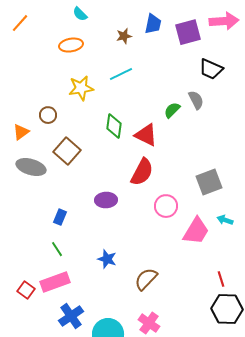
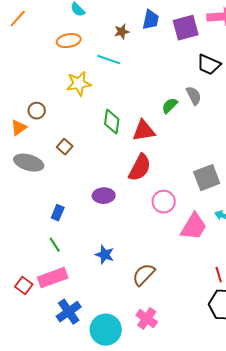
cyan line: (121, 74) -> (109, 60), moved, turned 45
brown circle: (48, 115) -> (37, 111), moved
red triangle: (146, 135) -> (144, 131), turned -35
brown square: (67, 151) -> (65, 147), size x0.6

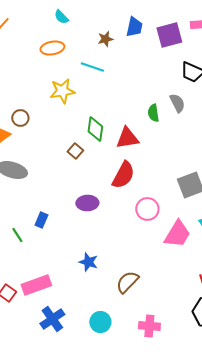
green semicircle: (170, 106) -> (153, 113), turned -54
brown square: (65, 147) -> (75, 151), moved
green line: (55, 245) -> (17, 235), moved
pink cross: (147, 319) -> (149, 326), moved, turned -30
cyan circle: (106, 330) -> (100, 322), moved, size x0.7

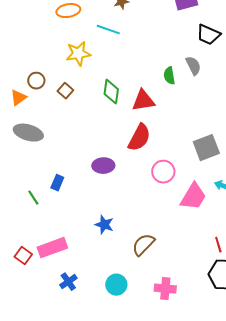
brown square: (75, 151) -> (65, 91), moved
blue cross: (52, 319) -> (68, 282), size x0.7

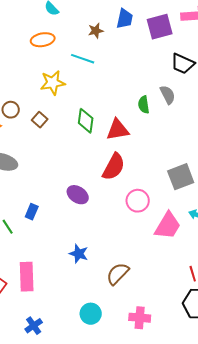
purple ellipse: (103, 166) -> (78, 195), turned 35
pink rectangle: (52, 248) -> (27, 277), turned -72
blue cross: (68, 282) -> (34, 326), moved

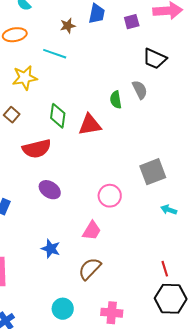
purple square: (160, 27) -> (132, 22), size x0.6
red semicircle: (114, 167) -> (37, 149), moved, turned 48
pink trapezoid: (168, 226) -> (92, 231), moved, size x0.7

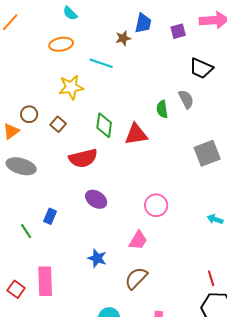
brown star: (68, 26) -> (123, 38), moved
gray square: (153, 172) -> (207, 153), moved

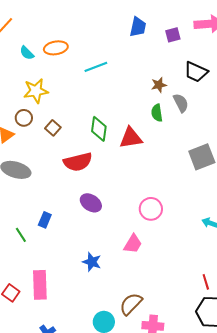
cyan semicircle: (70, 13) -> (27, 53), moved
brown star: (123, 38) -> (159, 85), moved
cyan line: (101, 63) -> (96, 67), turned -40
yellow star: (71, 87) -> (36, 91), moved
brown semicircle: (136, 278) -> (131, 304), moved

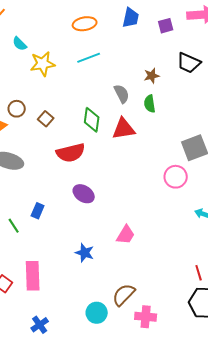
orange ellipse: (56, 48) -> (85, 24), moved
yellow star: (36, 91) -> (43, 64), moved
gray semicircle: (181, 103) -> (122, 94), moved
pink circle: (151, 209) -> (176, 177), moved

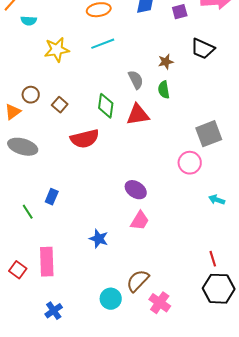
cyan semicircle: (20, 44) -> (29, 21), moved, turned -42
purple ellipse: (84, 194) -> (136, 190), moved
pink cross: (146, 317) -> (160, 303), turned 30

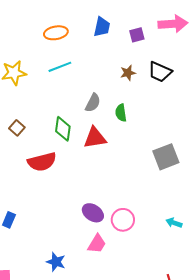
brown star: (166, 62) -> (128, 73), moved
gray semicircle: (136, 80) -> (93, 103), turned 54
pink circle: (190, 163) -> (123, 220), moved

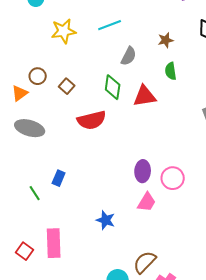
brown star: (128, 73) -> (166, 40), moved
gray semicircle: (93, 103) -> (129, 56), moved
purple ellipse: (93, 213) -> (143, 171), turned 60

